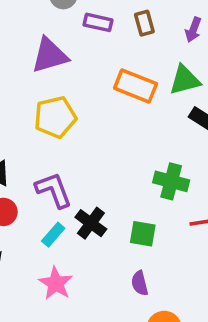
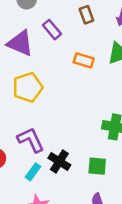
purple rectangle: (98, 22) -> (52, 30), moved, turned 42
purple triangle: (50, 55) -> (20, 43), turned 44
orange rectangle: (136, 86) -> (84, 60), size x0.7

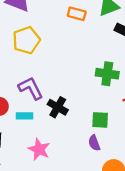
green square: (97, 166) -> (100, 120), moved
cyan rectangle: (33, 172) -> (25, 116), moved, turned 56

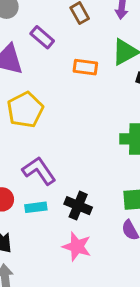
black cross: (58, 107) -> (78, 206), moved
pink star: (39, 149) -> (77, 247), moved

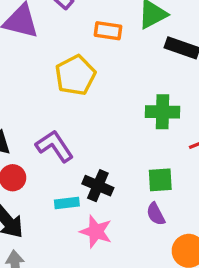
yellow pentagon: (25, 110) -> (75, 75), moved
cyan rectangle: (36, 207) -> (67, 203), moved

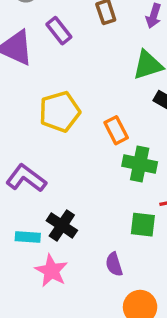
orange rectangle: (108, 31) -> (116, 130), moved, turned 44
purple L-shape: (55, 146) -> (26, 178), turned -30
green square: (160, 180) -> (143, 225), moved

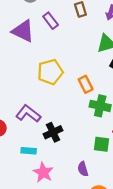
black cross: (62, 225) -> (53, 132), moved, turned 30

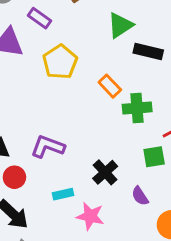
yellow pentagon: (50, 72) -> (60, 62), moved
black cross: (53, 132) -> (105, 172), moved

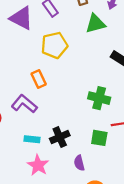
green triangle: (120, 25) -> (96, 24), moved
orange rectangle: (110, 86) -> (39, 79), moved
cyan rectangle: (63, 194) -> (32, 139), moved

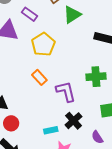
purple L-shape: (24, 104) -> (66, 91), moved, turned 55

